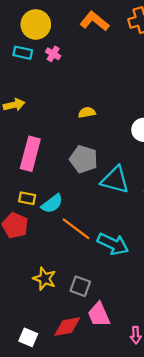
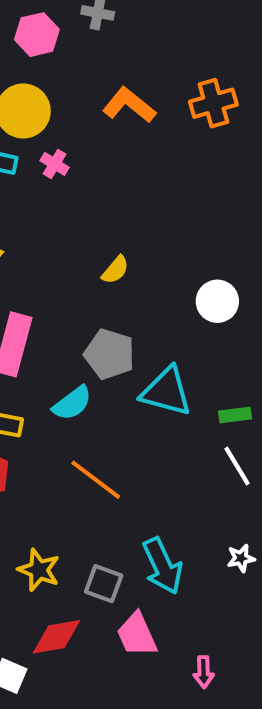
yellow semicircle: (87, 112) -> (115, 270), turned 140
cyan semicircle: (52, 204) -> (72, 403), moved
cyan arrow: (113, 244) -> (162, 566), moved, turned 40
red diamond: (67, 326) -> (57, 637), moved

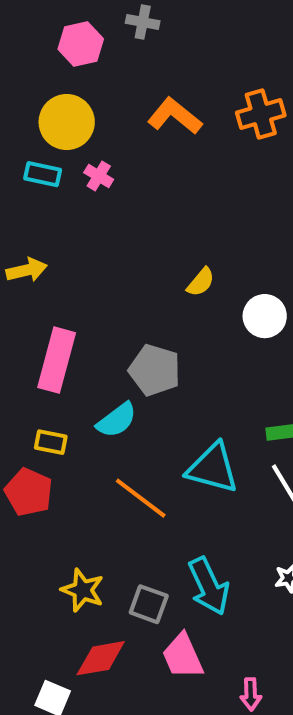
yellow semicircle: (115, 270) -> (201, 282), moved
cyan triangle: (166, 391) -> (213, 468), moved

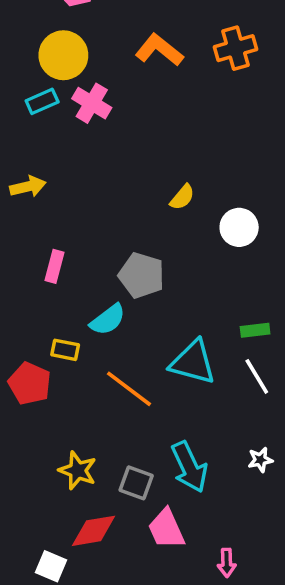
cyan rectangle: (43, 174) -> (42, 101), turned -36
pink cross: (99, 176) -> (92, 103), size x1.5
pink rectangle: (57, 360) -> (55, 266), size x0.6
yellow rectangle: (51, 442) -> (65, 350), moved

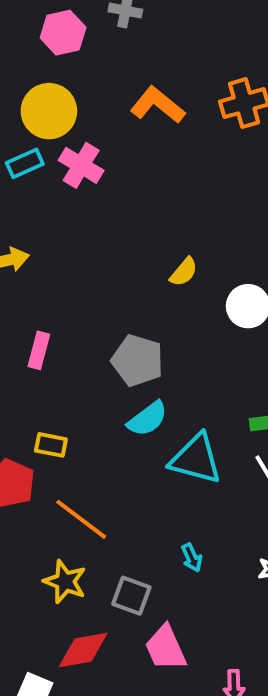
cyan semicircle: (108, 320) -> (147, 419), moved
orange line: (129, 389) -> (81, 519), moved
cyan arrow: (189, 467) -> (192, 558), moved, size x0.5

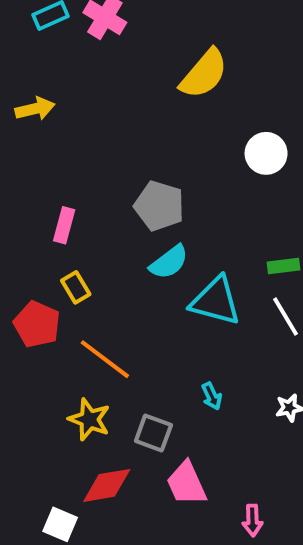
yellow semicircle: (184, 272) -> (204, 74), moved, size x1.8
pink rectangle: (39, 350) -> (64, 225), moved
yellow rectangle: (51, 445) -> (76, 287), turned 48

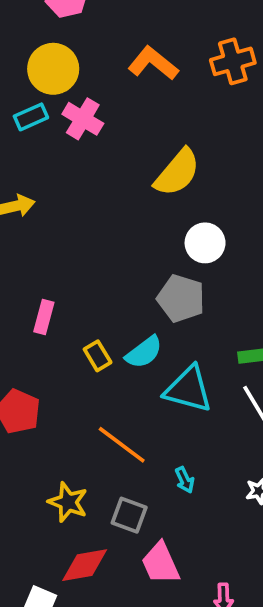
white circle: (266, 153) -> (205, 243), moved
gray pentagon: (159, 206) -> (181, 298), moved
yellow rectangle: (76, 287) -> (98, 356), moved
orange line: (105, 359) -> (122, 445), moved

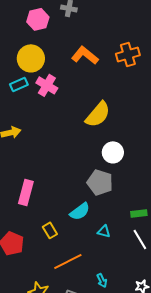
pink rectangle: (44, 317) -> (26, 192), size x1.4
yellow rectangle: (98, 356) -> (50, 230), moved
cyan triangle: (188, 389) -> (104, 231), size x0.5
orange line: (122, 445) -> (68, 261), turned -64

